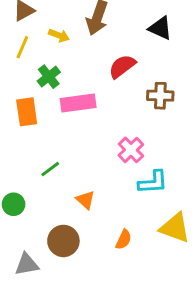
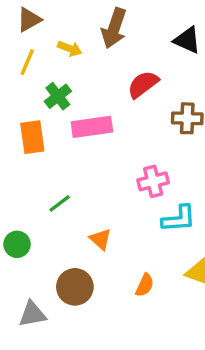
pink cross: (131, 150) -> (153, 181), turned 30

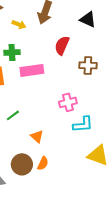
red semicircle: (143, 84) -> (62, 45), turned -30
green cross: (58, 96) -> (12, 52), turned 35
orange semicircle: (145, 285) -> (43, 163), moved

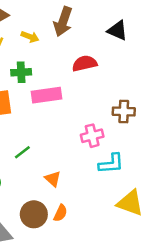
red semicircle: (62, 45) -> (85, 63), turned 54
brown cross: (88, 65) -> (124, 112), moved

